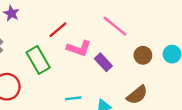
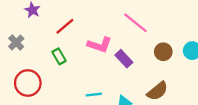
red line: (58, 30) -> (65, 26), moved
green rectangle: (38, 60) -> (59, 56), size x0.6

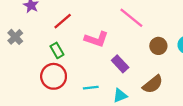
purple rectangle: (124, 59) -> (120, 64), moved
red circle: (28, 83) -> (54, 76), moved

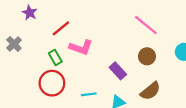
pink line: (131, 18) -> (146, 25), moved
pink L-shape: (96, 39) -> (81, 47), moved
brown circle: (158, 46) -> (147, 56), moved

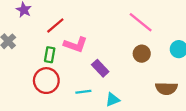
green rectangle: (55, 57) -> (50, 55), turned 40
purple rectangle: (118, 71) -> (100, 68), moved
brown semicircle: (150, 91) -> (166, 88), moved, turned 40

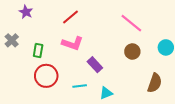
red line: (55, 26) -> (71, 17), moved
green rectangle: (50, 55) -> (38, 50), moved
brown semicircle: (166, 88) -> (155, 83), turned -72

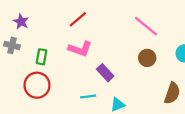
purple star: (26, 12) -> (21, 22), moved
gray cross: (12, 40) -> (12, 45), turned -32
red circle: (46, 76) -> (37, 85), moved

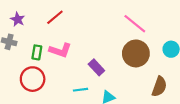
red line: (78, 19) -> (55, 17), moved
pink L-shape: (80, 49) -> (60, 50), moved
brown circle: (147, 58) -> (136, 53), size x1.6

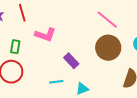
red line: (55, 17) -> (22, 13), moved, turned -66
pink L-shape: (60, 50) -> (45, 35), moved

